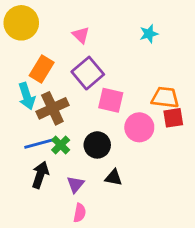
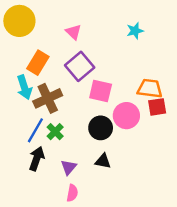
blue line: (39, 144) -> (35, 130), turned -45
black circle: (97, 145) -> (101, 128), moved

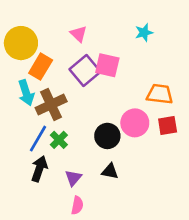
yellow circle: (19, 21) -> (21, 43), moved
pink square: (101, 91) -> (107, 65), moved
red square: (157, 107) -> (168, 125), moved

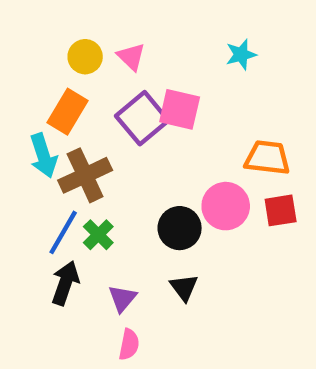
yellow circle: (21, 43) -> (85, 57), moved, size x0.6
black triangle: (110, 171) -> (184, 287), turned 42

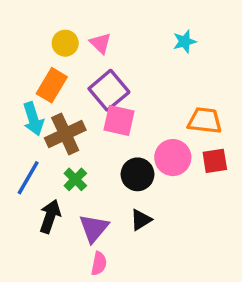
pink square: (180, 109) -> (119, 121), moved
blue line: (63, 232) -> (28, 178), moved
black triangle: (184, 287) -> (141, 220), turned 35
purple triangle: (122, 298) -> (94, 228), size x1.4

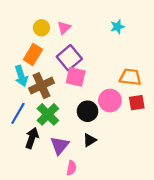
pink triangle: (101, 43) -> (64, 28), turned 32
green cross: (75, 179) -> (48, 114), size x1.5
pink semicircle: (99, 263) -> (71, 168), moved

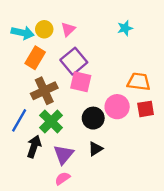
cyan arrow: (21, 76) -> (23, 33), moved, turned -60
pink semicircle: (71, 168) -> (62, 178), moved, turned -136

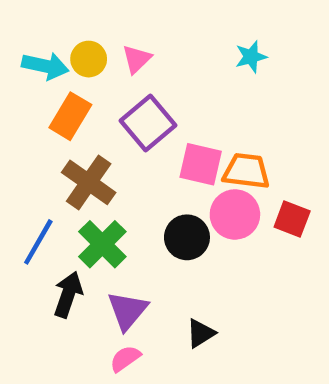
pink square: (81, 82) -> (201, 164), moved
orange trapezoid: (139, 82) -> (246, 171), moved
brown cross: (44, 91) -> (89, 182), turned -30
red square: (146, 109) -> (292, 219), turned 30
black triangle: (95, 149) -> (201, 333), moved

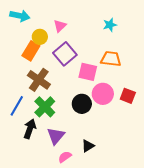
yellow circle: (89, 59) -> (40, 37), moved
cyan arrow: (45, 66) -> (20, 16), moved
orange trapezoid: (246, 171) -> (111, 59), moved
pink semicircle: (125, 358) -> (65, 157), moved

